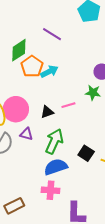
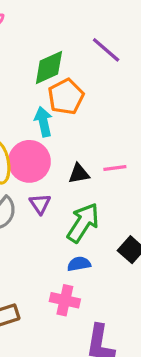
cyan arrow: (49, 72) -> (43, 122), moved, turned -84
purple triangle: (26, 134) -> (40, 204), turned 32
blue semicircle: (56, 167) -> (79, 264), size x0.6

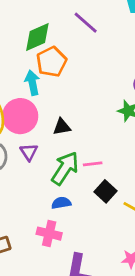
pink line: (115, 168) -> (93, 164), moved

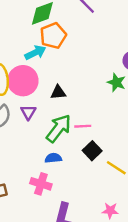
cyan arrow: (32, 83) -> (35, 53), turned 72

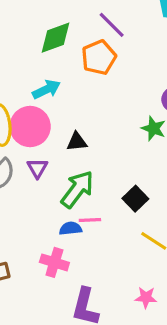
orange pentagon: (53, 36) -> (99, 57), moved
pink line: (83, 126) -> (90, 220), moved
black square: (92, 151) -> (135, 199), moved

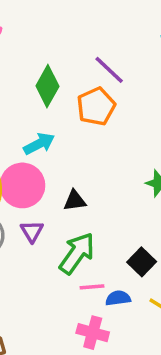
green diamond: (56, 38) -> (47, 86), turned -39
blue semicircle: (71, 228) -> (118, 298), moved
pink cross: (54, 262) -> (93, 333), moved

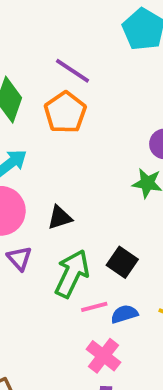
black square: (142, 262) -> (122, 262), moved
pink cross: (93, 333) -> (103, 356), turned 32

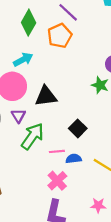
black triangle: (60, 218) -> (46, 96), size x1.5
green arrow: (72, 274) -> (32, 136), moved

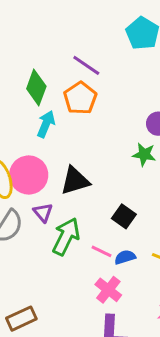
cyan arrow: (23, 60) -> (46, 124), moved, turned -30
pink line: (57, 151) -> (101, 251), turned 40

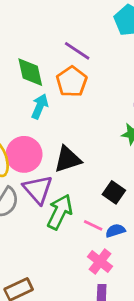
green diamond: (36, 87) -> (30, 72), turned -32
purple triangle: (43, 212) -> (38, 189), size x1.6

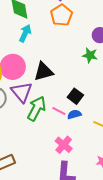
orange pentagon: (72, 82) -> (61, 15), moved
pink line: (93, 225) -> (59, 111), moved
blue semicircle: (115, 231) -> (74, 114), moved

